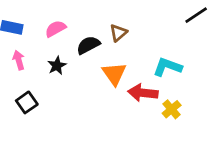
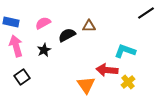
brown triangle: (118, 33) -> (89, 26), turned 40
pink arrow: (19, 60) -> (16, 46), size x1.5
orange triangle: (114, 74) -> (86, 85), moved

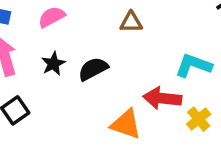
black semicircle: (67, 35) -> (93, 69), moved
orange triangle: (86, 85) -> (126, 124), turned -36

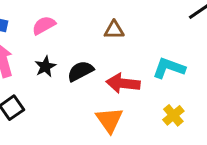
red arrow: (162, 98) -> (123, 83), moved
orange triangle: (126, 124) -> (109, 120), turned 36

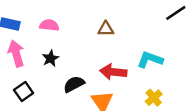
pink semicircle: (44, 25) -> (49, 25), turned 36
black semicircle: (80, 71) -> (74, 84), moved

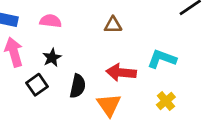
black semicircle: (74, 84) -> (78, 86), turned 130
black square: (24, 92) -> (37, 85), moved

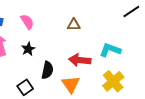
pink semicircle: (51, 21) -> (27, 22), turned 49
black square: (37, 85) -> (25, 87), moved
yellow cross: (166, 101) -> (113, 81), size x1.5

